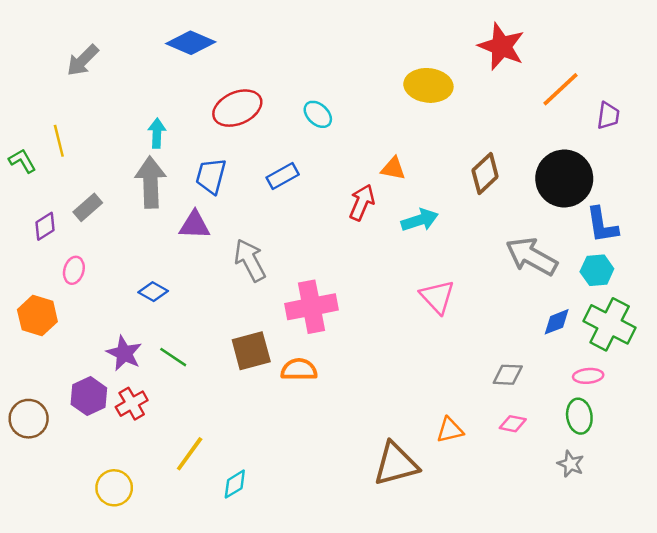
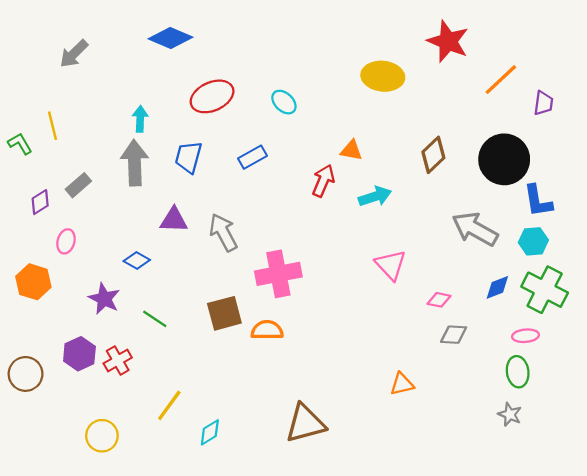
purple triangle: (195, 225) -> (174, 220), moved
purple star: (124, 353) -> (104, 299), moved
pink diamond: (513, 424) -> (439, 300), moved
brown triangle: (396, 464) -> (305, 423), moved

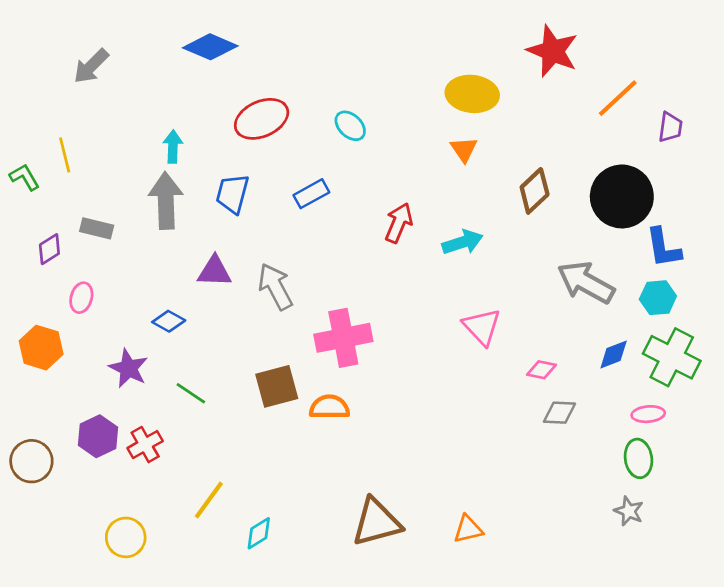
orange triangle: (351, 150) -> (464, 149), moved, turned 45
gray rectangle: (78, 185) -> (97, 228), turned 55
orange triangle: (402, 384) -> (468, 529), moved

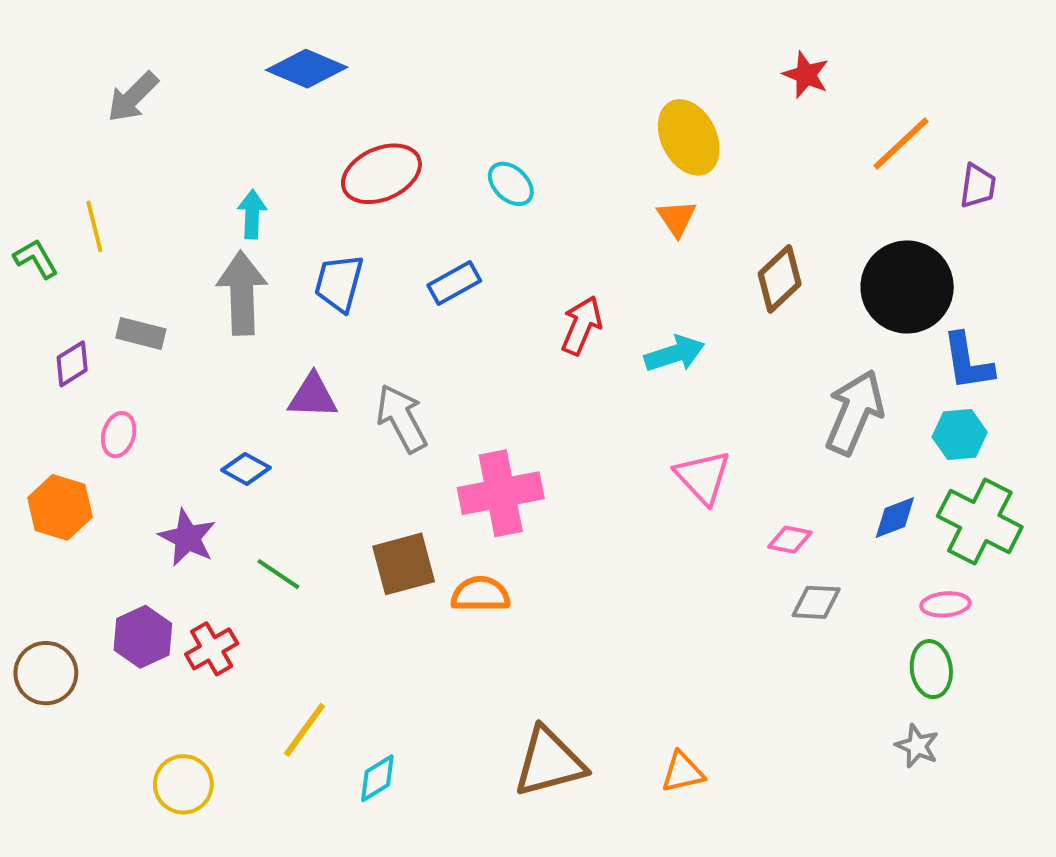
red star: (553, 51) -> (806, 75), size x0.6
yellow ellipse: (472, 94) -> (689, 137), turned 57
gray arrow: (586, 282) -> (854, 412), turned 84

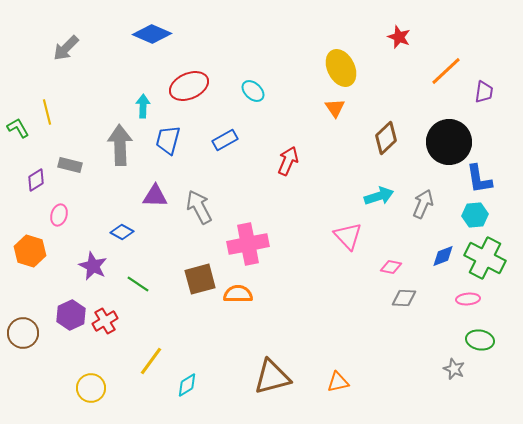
cyan arrow: (252, 214) -> (143, 106), moved
cyan arrow: (675, 354) -> (379, 196), moved
gray arrow: (854, 412) -> (423, 204), size x0.7
green ellipse: (931, 669) -> (480, 340), moved, turned -72

